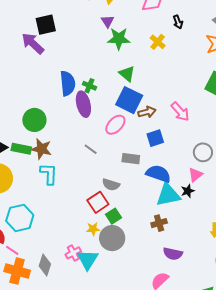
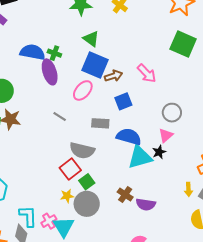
blue semicircle: (68, 83) -> (33, 52), turned -70
cyan L-shape: (49, 174) -> (28, 216), moved
gray semicircle: (111, 185) -> (82, 151), size x1.4
brown cross: (159, 223) -> (125, 195), moved, turned -35
purple semicircle: (173, 254) -> (146, 204), moved

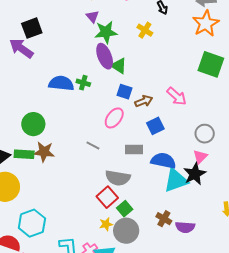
blue square: (95, 65) -> (125, 92), size x0.6
purple ellipse: (50, 72) -> (105, 56), moved
black star: (159, 152) -> (195, 174), size x1.6

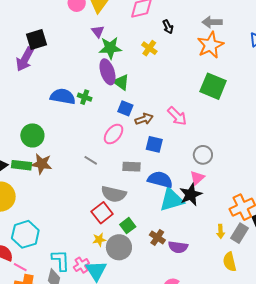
purple arrow: (21, 48) -> (25, 59), turned -100
blue square: (155, 126) -> (154, 144), turned 36
green square: (125, 209) -> (128, 226), moved

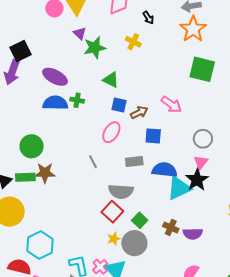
purple ellipse: (107, 72) -> (55, 77), moved, turned -35
gray line: (91, 160) -> (93, 162), turned 40

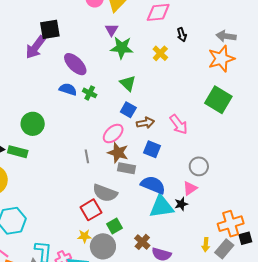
blue semicircle: (55, 103) -> (68, 89), size x0.7
brown star: (45, 173) -> (118, 153), moved
black star: (197, 180) -> (181, 204), size x0.6

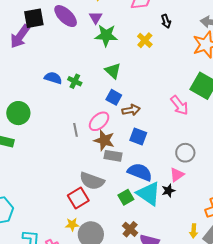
purple ellipse: (75, 64) -> (66, 16), moved
pink arrow: (179, 124) -> (179, 105), moved
gray line: (87, 156) -> (75, 130), moved
cyan triangle: (161, 207) -> (149, 194), turned 44
green square: (115, 226) -> (126, 197), moved

